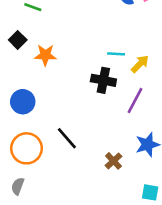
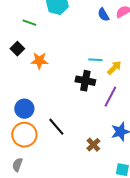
blue circle: (23, 102) -> (24, 109), moved

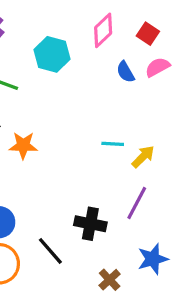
black cross: (85, 81) -> (90, 224), moved

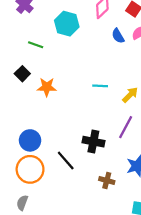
cyan line: (113, 144) -> (100, 86), moved
brown cross: (110, 280) -> (107, 180), turned -32

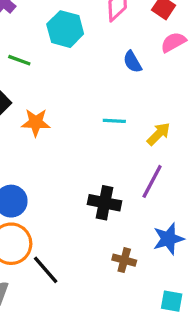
blue semicircle: (118, 36) -> (132, 62), moved
black line: (66, 160) -> (46, 270), moved

